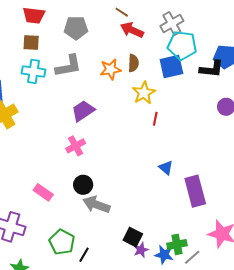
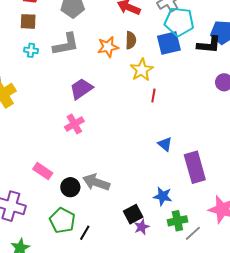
cyan cross: (34, 71) -> (31, 50), size x0.6
black circle: (83, 185) -> (70, 187), moved
black square: (133, 237) -> (133, 214), turned 36
blue star: (164, 255) -> (163, 196), moved

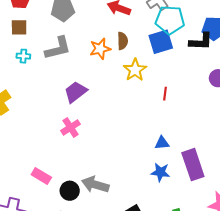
red line: (153, 96) -> (165, 94), moved
blue triangle: (165, 144) -> (162, 143), turned -42
blue star: (163, 196) -> (160, 172), moved

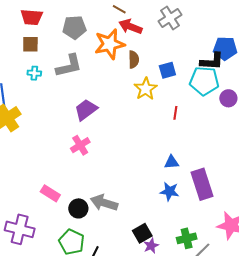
cyan pentagon: (170, 20) -> (204, 81), moved
blue square: (161, 42) -> (167, 70), moved, size x0.7
orange star: (100, 49) -> (110, 44), moved, size x1.4

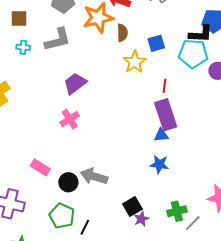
purple rectangle: (202, 184) -> (166, 115), moved

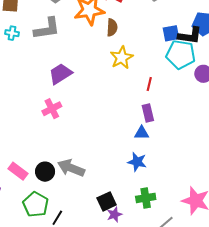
blue square: (156, 43) -> (171, 33), moved
purple rectangle: (166, 115) -> (148, 113), size x0.6
pink rectangle: (40, 167) -> (18, 171), moved
green cross: (177, 211) -> (146, 198), moved

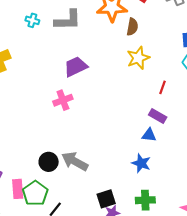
purple rectangle: (148, 113) -> (158, 116), turned -54
pink rectangle: (18, 171) -> (18, 189), moved, turned 42

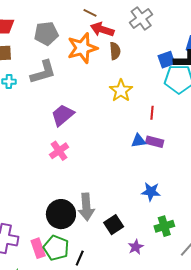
brown semicircle: (132, 27) -> (115, 51), moved
blue triangle: (149, 135) -> (138, 141), moved
gray arrow: (75, 161) -> (86, 207), turned -108
black circle: (49, 162) -> (61, 214), size x1.5
black square: (106, 199) -> (114, 225), moved

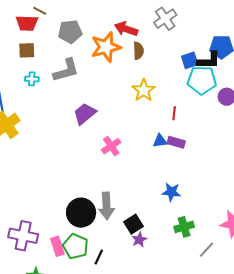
brown line: (90, 13) -> (40, 11), moved
pink cross: (59, 151) -> (111, 146), moved
purple star: (136, 247) -> (139, 240), moved

